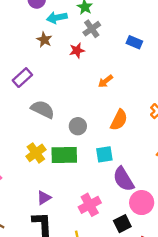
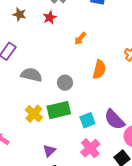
cyan square: (104, 154) -> (87, 120), moved

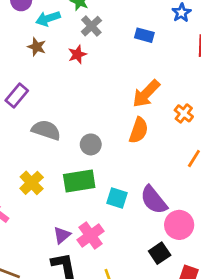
orange arrow: (80, 39) -> (146, 94), moved, size x1.6
yellow cross: (34, 114) -> (32, 183), moved
cyan square: (87, 120) -> (117, 198), turned 35
pink cross: (90, 148) -> (90, 236), moved

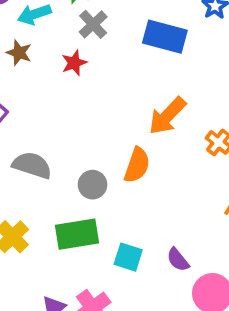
blue rectangle: (144, 35) -> (165, 37), size x1.6
orange semicircle: (139, 130) -> (137, 165), moved
purple semicircle: (154, 200) -> (178, 260), size x0.6

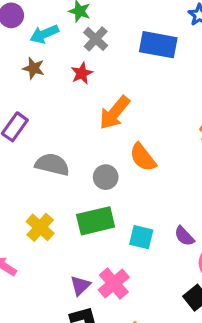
orange arrow: (167, 116) -> (115, 113), moved
orange semicircle: (137, 165) -> (143, 157), turned 128

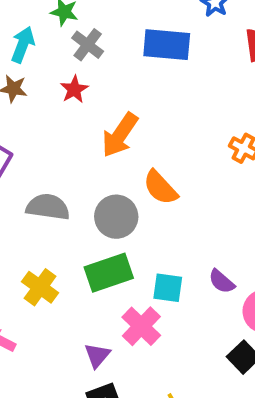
cyan arrow: (44, 34) -> (23, 45), turned 140
gray circle: (106, 177) -> (116, 217), size x1.4
pink cross: (114, 284) -> (141, 326), moved

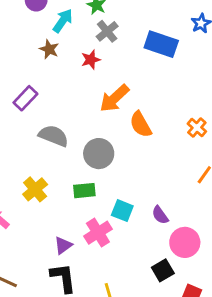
orange semicircle: (160, 188) -> (141, 124), moved
green rectangle: (109, 273) -> (84, 191), size x0.7

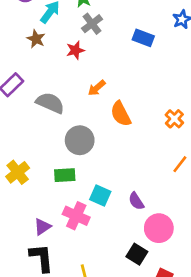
blue rectangle: (161, 44) -> (143, 38), size x0.7
orange arrow: (114, 98) -> (97, 88), size x0.6
gray semicircle: (54, 136) -> (50, 103), moved
pink cross: (98, 233) -> (76, 216), turned -35
black square: (163, 270) -> (137, 254), turned -30

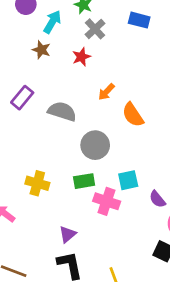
blue rectangle: (143, 38) -> (139, 20), moved
yellow cross: (18, 172) -> (37, 183), turned -30
cyan square: (100, 196) -> (128, 180), moved, turned -30
pink cross: (76, 216) -> (107, 201), moved

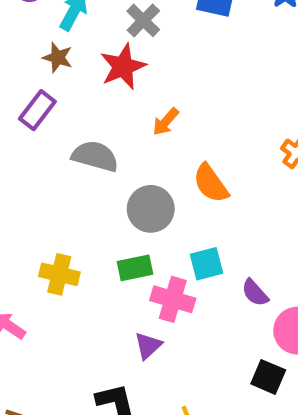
red star: (81, 57) -> (123, 67), size x1.5
purple rectangle: (22, 98) -> (37, 110), moved
orange semicircle: (133, 115) -> (211, 183), moved
purple triangle: (68, 234) -> (148, 346), moved

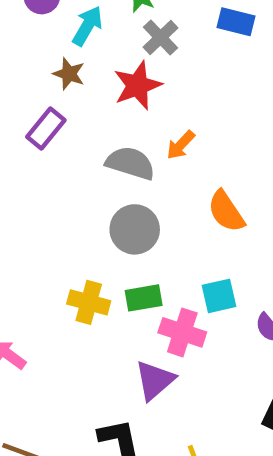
gray semicircle: (95, 156) -> (130, 163), moved
gray circle: (151, 209) -> (135, 229), moved
yellow cross: (59, 274) -> (89, 302), moved
purple triangle: (148, 346) -> (155, 380), size x1.4

